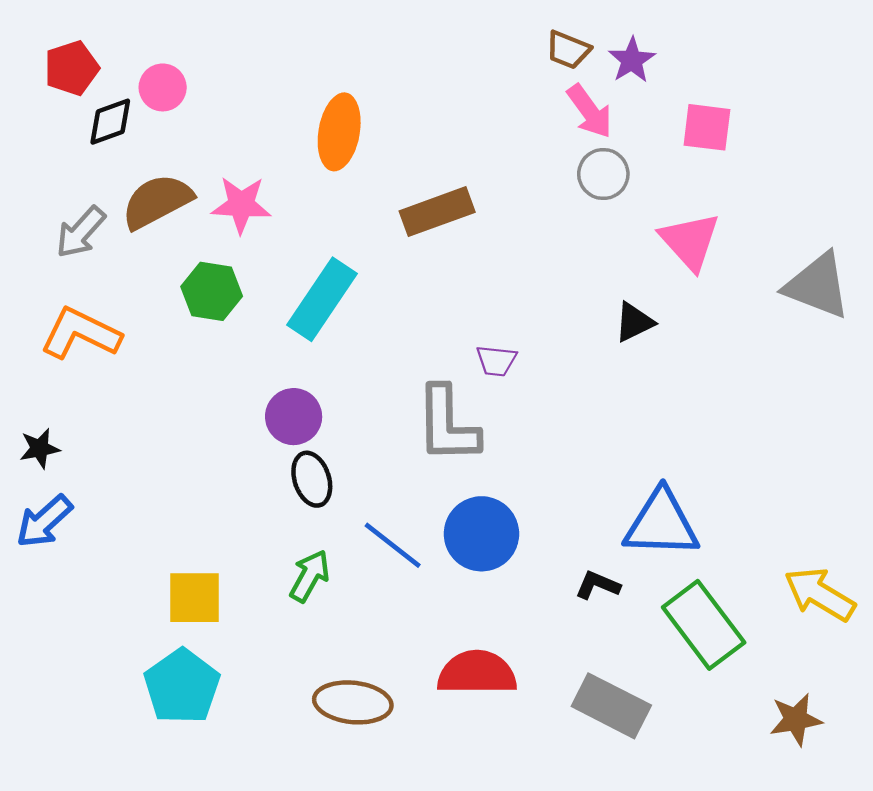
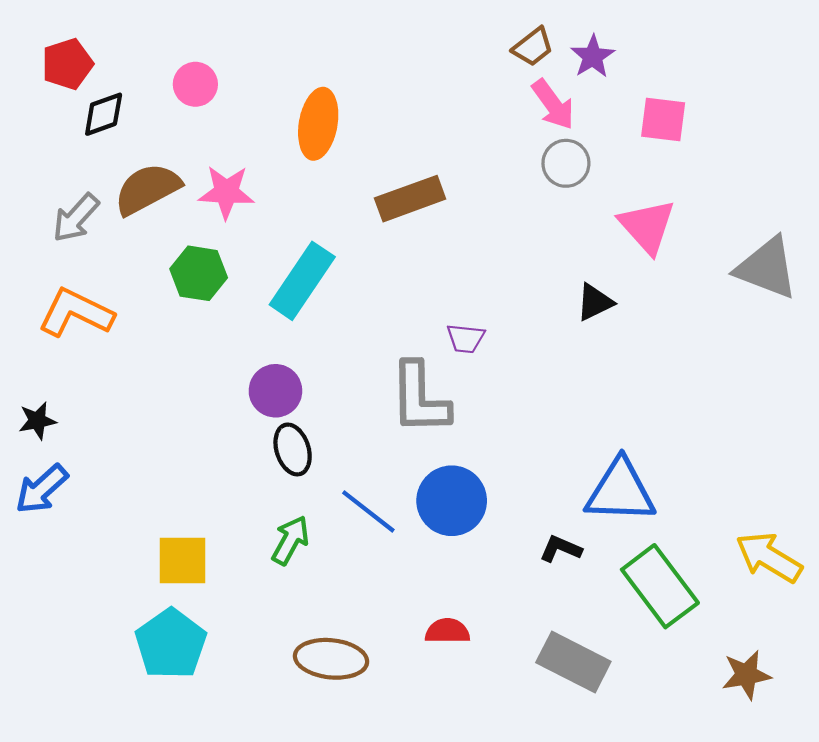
brown trapezoid: (568, 50) -> (533, 47), turned -60
pink circle: (163, 87) -> (195, 84), moved
red semicircle: (477, 673) -> (447, 631), size x0.6

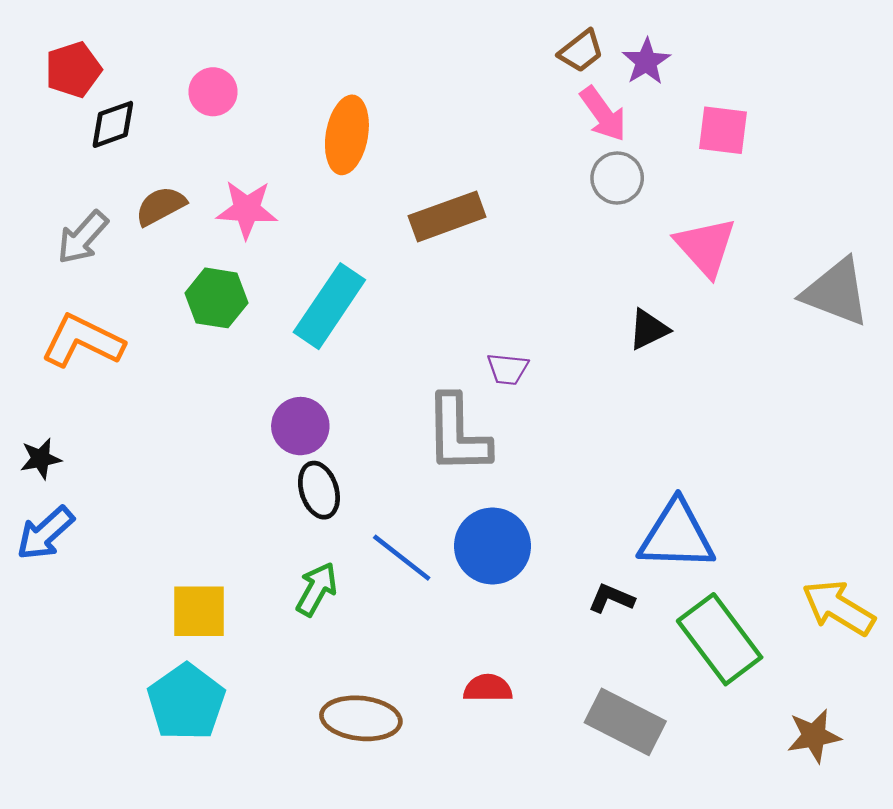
brown semicircle: (147, 189) -> (161, 206), size x0.7

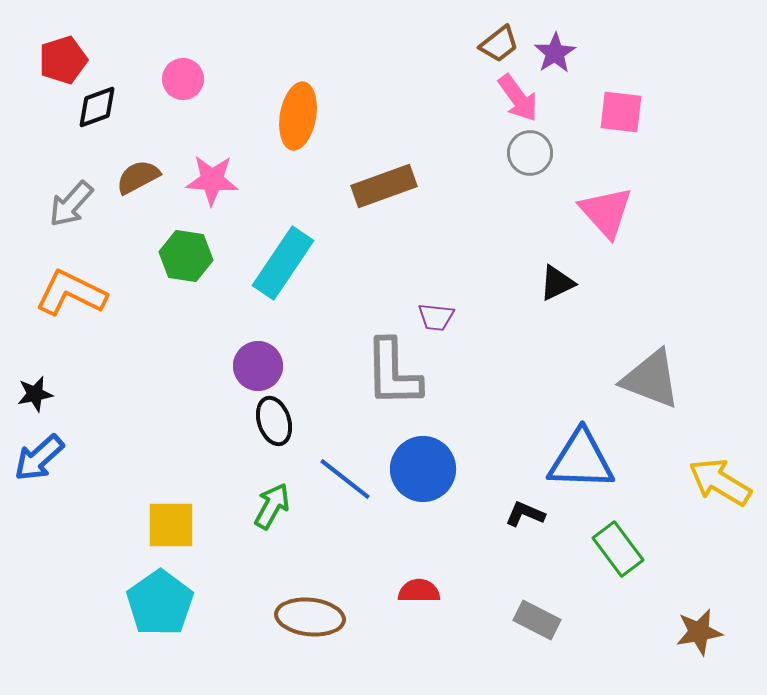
gray triangle: (836, 292) -> (651, 379), moved
yellow arrow: (838, 608) -> (720, 482), moved
green rectangle: (720, 639) -> (618, 549), size x0.7
gray rectangle: (625, 722) -> (537, 620), size x0.7

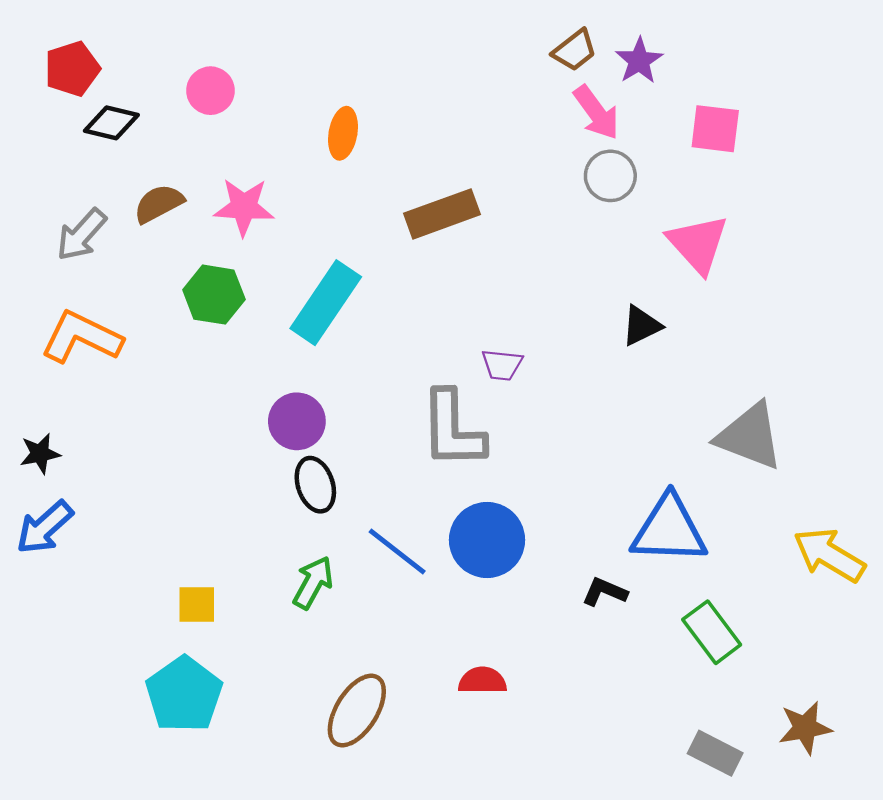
black diamond: (97, 107) -> (111, 123), turned 33
orange ellipse: (298, 116) -> (343, 133), size x0.7
yellow square: (171, 525) -> (197, 605), size x0.7
brown ellipse: (310, 617) -> (357, 711), turned -64
gray rectangle: (537, 620) -> (715, 753), moved

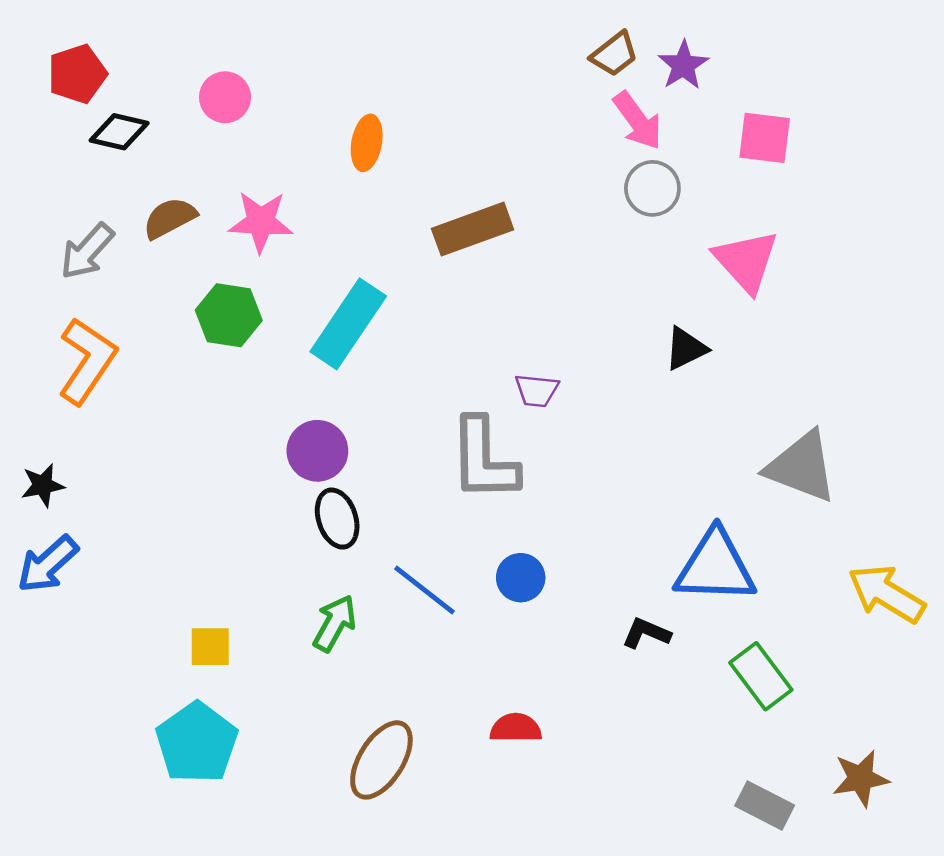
orange L-shape: (81, 337) -> (87, 361), turned 98
blue circle: (487, 540) -> (521, 578), size x0.6

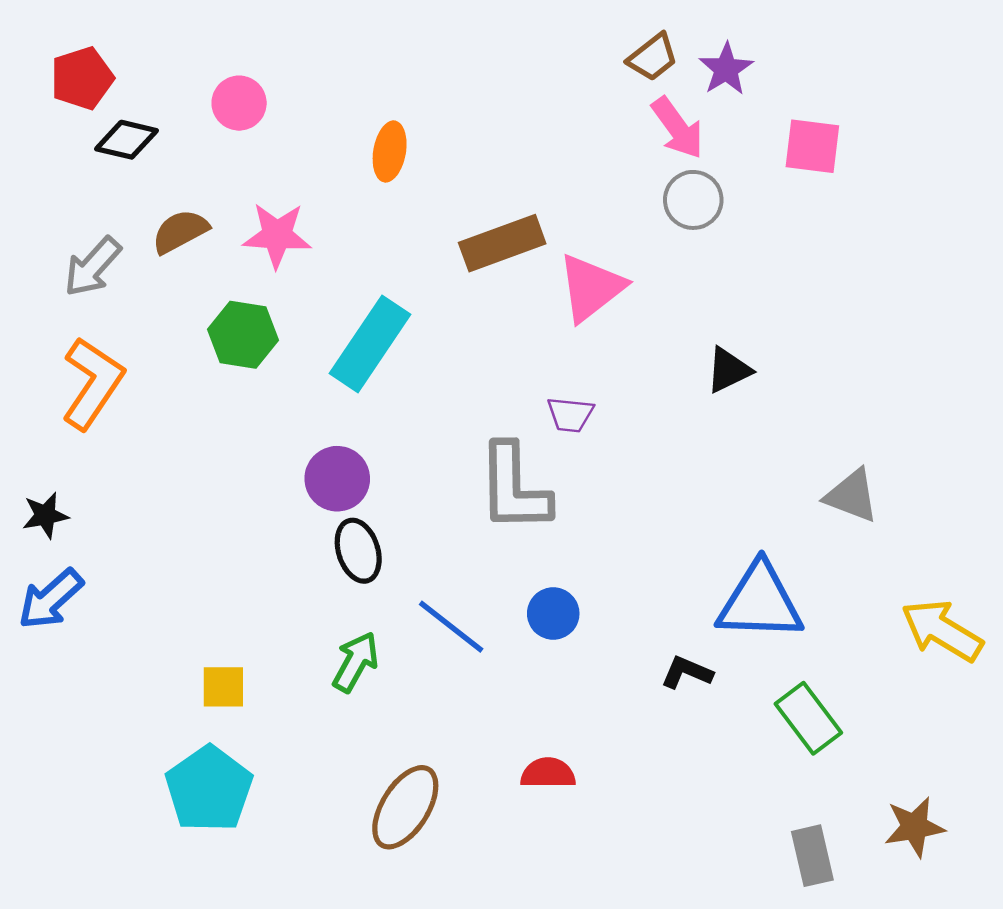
pink triangle: (746, 261) -> (591, 288), moved, turned 34
gray triangle: (802, 467) -> (852, 496), size x0.7
gray rectangle: (765, 806) -> (812, 856), turned 50

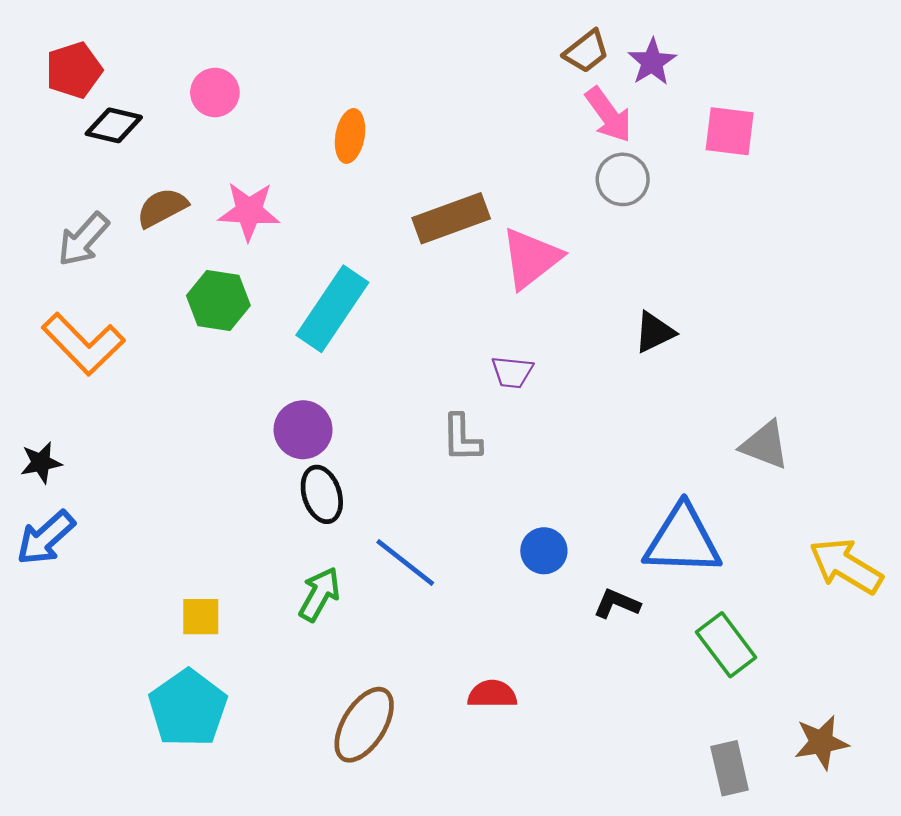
orange L-shape: (92, 383) -> (83, 344), turned 102
gray L-shape: (514, 488) -> (462, 438), size x0.6
blue circle: (553, 614) -> (544, 551), moved

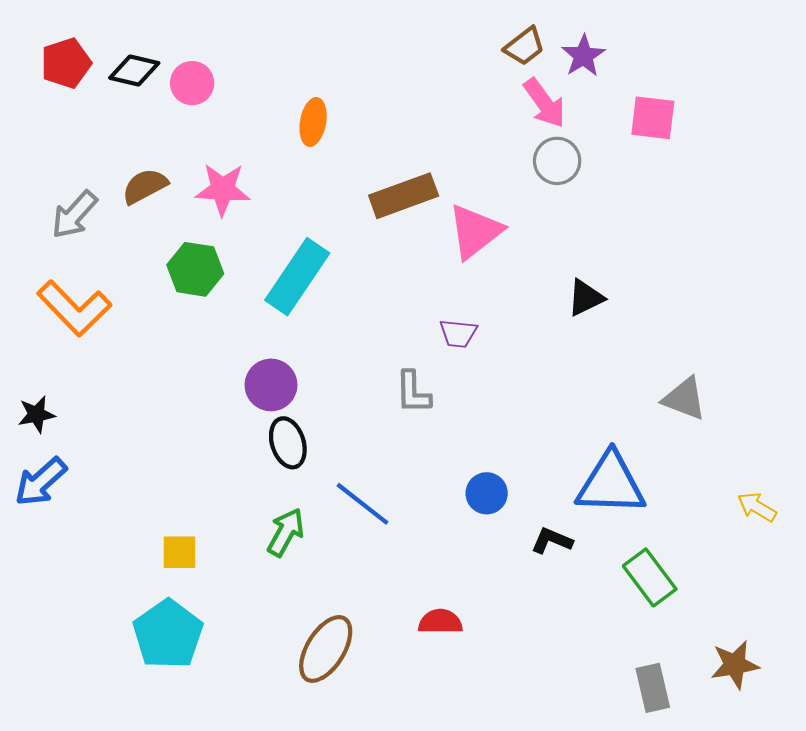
black diamond: (114, 125) -> (134, 70), moved
yellow arrow: (846, 566) -> (757, 507), size x0.6

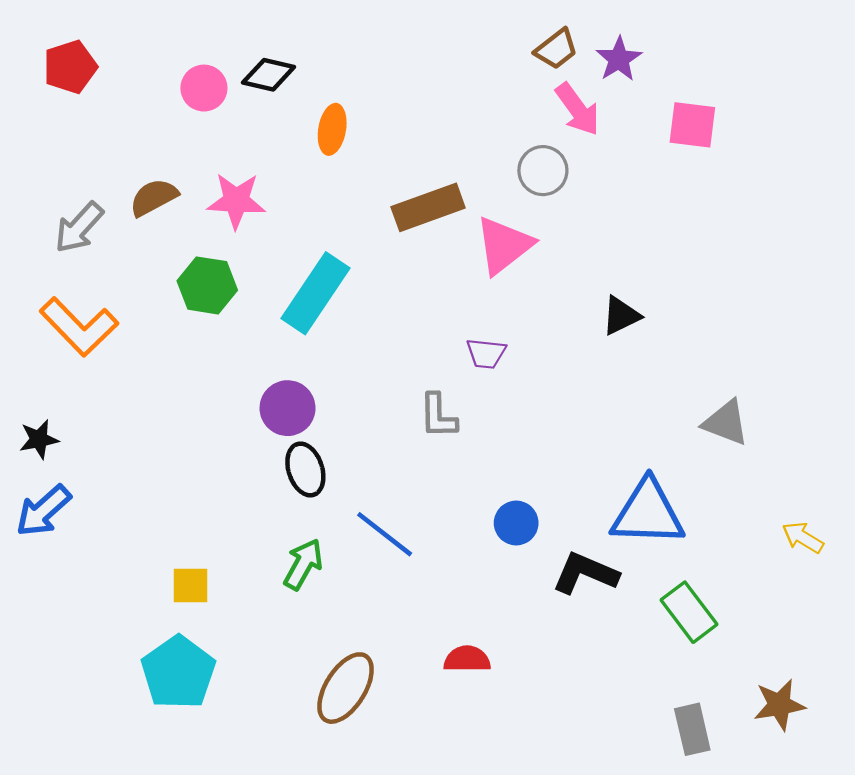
black diamond: (134, 70) -> (269, 75), moved
gray circle: (557, 161) -> (543, 171), moved
black L-shape: (552, 541) -> (585, 573), size x1.5

